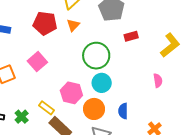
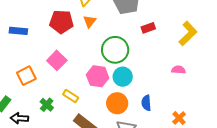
pink semicircle: (158, 81) -> (179, 70), turned -72
pink hexagon: (71, 93) -> (98, 76), moved
yellow rectangle: (46, 108) -> (71, 96), moved
green cross: (22, 117) -> (47, 105), moved

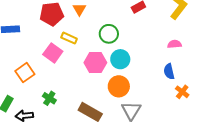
green circle: (115, 50) -> (109, 34), size x0.7
yellow rectangle: (71, 96) -> (69, 38), moved
blue semicircle: (146, 103) -> (169, 72), moved

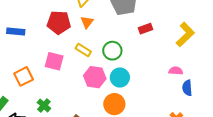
yellow rectangle: (69, 38) -> (83, 50), moved
pink square: (53, 53) -> (54, 61), turned -30
blue semicircle: (169, 72) -> (187, 88), moved

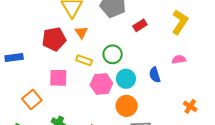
blue semicircle: (187, 88) -> (155, 75), moved

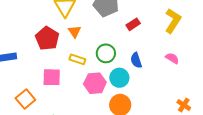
red pentagon: (54, 39) -> (47, 38), turned -30
pink semicircle: (179, 59) -> (172, 58), turned 40
blue semicircle: (155, 75) -> (136, 60), moved

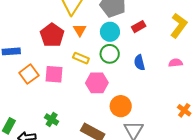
pink semicircle: (172, 58) -> (176, 63), turned -40
cyan circle: (119, 78) -> (110, 32), moved
orange square: (25, 99) -> (29, 74), moved

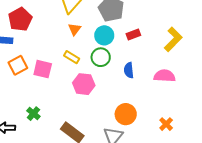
red pentagon: (52, 35) -> (20, 19), moved
pink semicircle: (176, 63) -> (165, 76), size x1.5
orange circle: (121, 106) -> (126, 114), moved

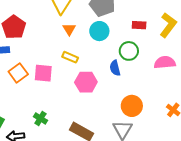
red rectangle: (133, 34) -> (139, 25), moved, turned 32
green circle: (101, 57) -> (129, 51), moved
blue semicircle: (129, 70) -> (115, 68), moved

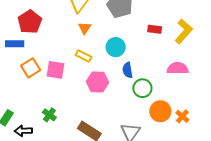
cyan circle: (99, 31) -> (116, 47), moved
green circle: (129, 51) -> (142, 88), moved
orange circle: (132, 106) -> (160, 111), moved

